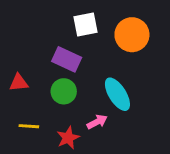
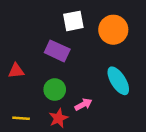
green circle: (64, 91) -> (55, 90), moved
cyan ellipse: (117, 94) -> (118, 81), moved
yellow line: (29, 126) -> (21, 118), moved

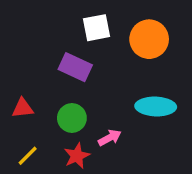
red triangle: (16, 71) -> (23, 108), moved
cyan ellipse: (118, 81) -> (156, 106), turned -56
yellow line: (21, 118) -> (28, 156), turned -49

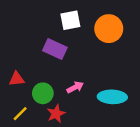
cyan ellipse: (156, 106) -> (112, 97), moved
green circle: (72, 118) -> (43, 93), moved
pink arrow: (110, 138) -> (75, 87), moved

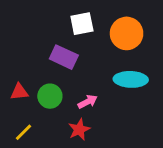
green circle: (43, 93) -> (50, 96), moved
cyan ellipse: (112, 97) -> (131, 79), moved
red star: (56, 114) -> (79, 130), moved

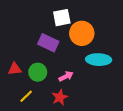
orange circle: (127, 33) -> (82, 33), moved
yellow line: (23, 132) -> (26, 96), moved

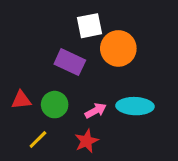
cyan ellipse: (99, 60) -> (135, 106), moved

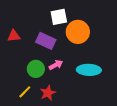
red triangle: (21, 100) -> (14, 36), moved
pink arrow: (96, 111) -> (56, 65), moved
red star: (86, 141) -> (48, 93), moved

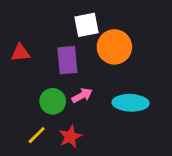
purple rectangle: (46, 41) -> (67, 60), turned 60

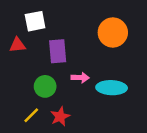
white square: (86, 25) -> (35, 21), moved
orange circle: (114, 47) -> (113, 32), moved
pink arrow: (82, 95) -> (80, 78), moved, turned 30

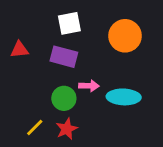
white square: (35, 21) -> (69, 23), moved
purple rectangle: (58, 51) -> (64, 57), turned -70
green circle: (45, 86) -> (64, 98), moved

